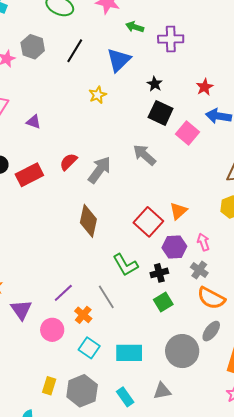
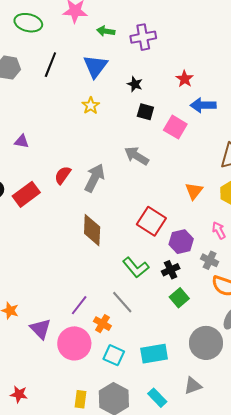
yellow star: (98, 95) -> (91, 106), moved
black square: (161, 113) -> (145, 112), size x0.7
orange triangle: (178, 211) -> (194, 191), moved
pink arrow: (203, 242) -> (219, 230), moved
pink circle: (52, 330) -> (74, 343), size x1.4

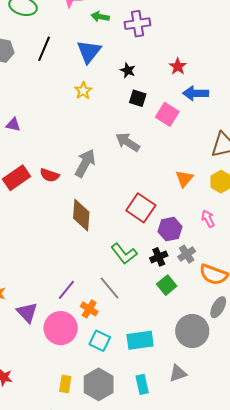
red semicircle: (63, 175) -> (49, 175), moved, turned -108
gray cross: (210, 260) -> (187, 254), moved, turned 30
cyan rectangle: (157, 398) -> (142, 384), turned 30

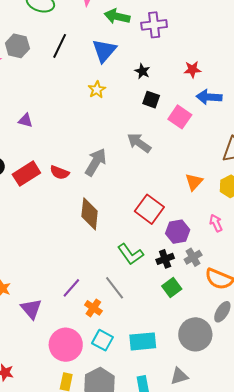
green arrow: (100, 17) -> (117, 16), size x1.4
red star: (178, 66) -> (192, 70), turned 30
pink circle: (61, 328) -> (66, 345), moved

